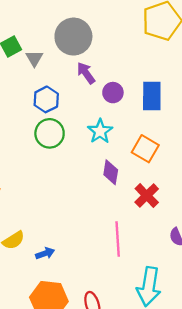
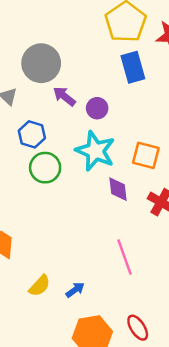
blue rectangle: (152, 96) -> (133, 67), moved
cyan star: (100, 131) -> (95, 151), size x1.5
pink line: (118, 239) -> (124, 257), moved

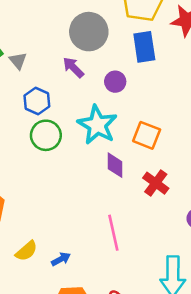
gray circle: (41, 63) -> (89, 32), moved
purple circle: (97, 108) -> (115, 82), moved

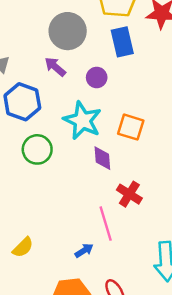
blue hexagon: (37, 101) -> (22, 102), size x1.4
green circle: (46, 135) -> (37, 149), moved
red cross: (156, 183) -> (129, 194), moved
blue arrow: (61, 259) -> (84, 250), moved

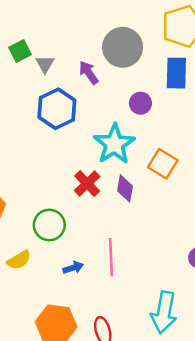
purple arrow: (55, 67) -> (89, 73), moved
green circle: (37, 149) -> (49, 225), moved
red cross: (129, 194) -> (87, 183), moved
blue arrow: (84, 250) -> (73, 268), moved

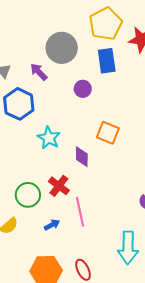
cyan star: (114, 144) -> (49, 138), moved, size x0.7
red cross: (87, 183) -> (59, 186), moved

